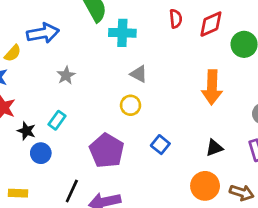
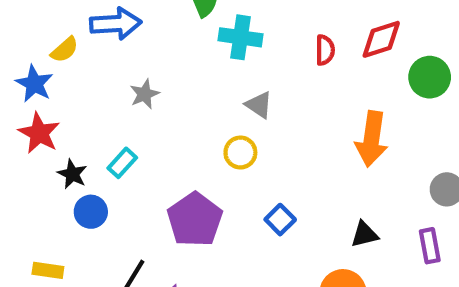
red semicircle: (176, 19) -> (325, 50), moved

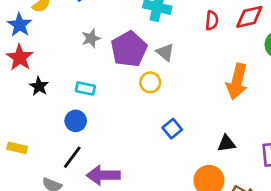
cyan rectangle: (122, 163) -> (85, 88), moved, turned 54
blue circle: (91, 212) -> (76, 121), moved
purple pentagon: (195, 220) -> (129, 49), moved

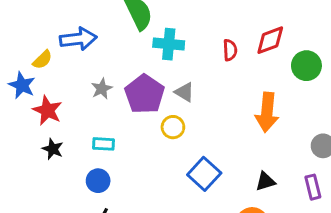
red star: (20, 57) -> (47, 110), moved
blue square: (172, 129) -> (204, 174), size x1.5

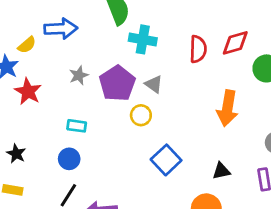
red semicircle: (230, 50) -> (198, 49), size x1.4
black star: (53, 149) -> (16, 154), moved

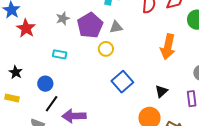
gray triangle: (154, 84) -> (116, 27), turned -48
blue circle: (69, 159) -> (45, 84), moved
black triangle: (221, 171) -> (161, 91), turned -32

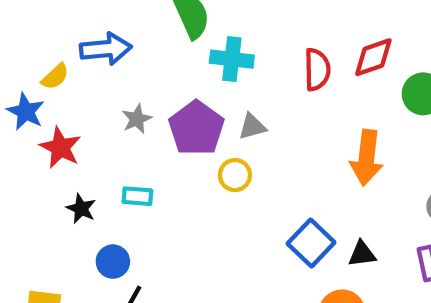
black star: (16, 72) -> (81, 209), moved
blue square: (122, 82) -> (311, 243), moved
black triangle: (161, 91) -> (362, 254), turned 40

